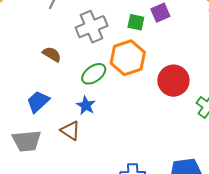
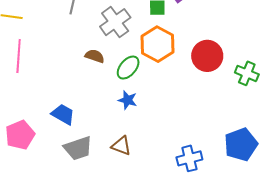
brown semicircle: (52, 54) -> (95, 56), moved
blue trapezoid: (38, 102) -> (63, 114), moved, turned 85
brown triangle: (70, 131) -> (121, 146), moved

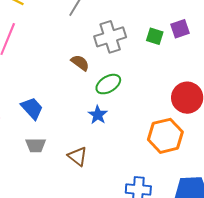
orange hexagon: (158, 44) -> (165, 136), moved
gray trapezoid: (78, 148) -> (36, 145), size x0.7

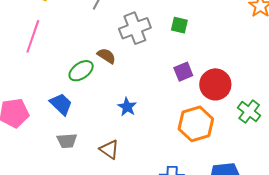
purple square: (180, 29) -> (183, 72), moved
green ellipse: (108, 84) -> (81, 71), moved

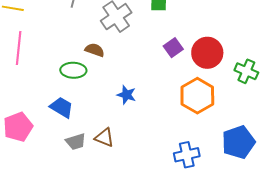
green ellipse: (81, 71) -> (73, 70), turned 50
brown triangle: (109, 149) -> (104, 137), moved

